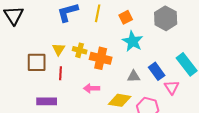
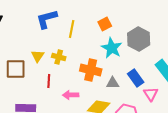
yellow line: (98, 13) -> (72, 29), moved
gray hexagon: (166, 18) -> (139, 39), moved
orange cross: (101, 58) -> (91, 70), moved
red line: (61, 73) -> (49, 81), moved

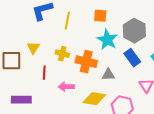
orange square: (105, 24) -> (100, 16), turned 32
yellow cross: (59, 57) -> (62, 54), moved
blue rectangle: (136, 78) -> (132, 58), moved

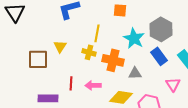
orange square: (100, 16) -> (120, 10), moved
yellow line: (67, 21) -> (97, 33), moved
red line: (44, 73) -> (71, 83), moved

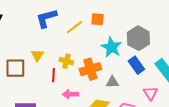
yellow line: (97, 33) -> (74, 27), moved, turned 42
orange cross: (113, 60) -> (90, 69), turned -30
red line: (71, 83) -> (53, 75), moved

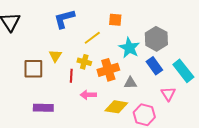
yellow line: (74, 27) -> (92, 38), moved

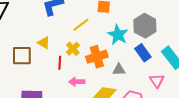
yellow triangle: (55, 56) -> (44, 43), turned -32
yellow cross: (84, 62) -> (73, 49), turned 32

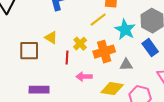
yellow line: (81, 25) -> (98, 20), moved

